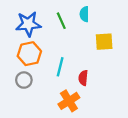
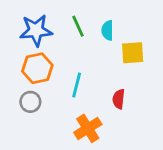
cyan semicircle: (84, 14) -> (107, 30), moved
red semicircle: (83, 78) -> (119, 99), moved

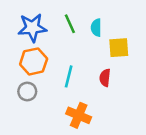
red semicircle: (119, 99) -> (105, 78), moved
orange cross: (88, 128) -> (79, 115), turned -35

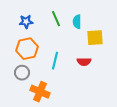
blue star: (32, 28) -> (26, 22), size x0.6
red semicircle: (105, 78) -> (84, 62), turned -96
orange cross: (79, 115) -> (40, 92), moved

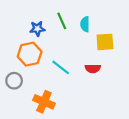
blue star: (26, 22) -> (37, 29), moved
cyan line: (55, 61) -> (61, 67), turned -66
gray circle: (22, 73) -> (14, 81), moved

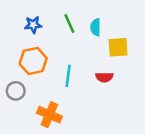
blue star: (37, 29) -> (33, 25), moved
cyan line: (61, 67) -> (68, 76), turned 60

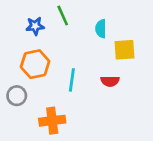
green line: (69, 23) -> (63, 16), moved
orange cross: (49, 115) -> (52, 121), turned -30

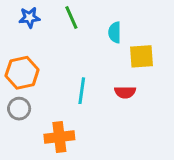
blue star: (35, 26) -> (30, 18), moved
orange hexagon: (35, 64) -> (22, 73), moved

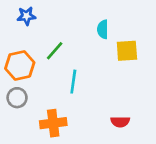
green line: (71, 18) -> (55, 51), moved, turned 65
red semicircle: (125, 92) -> (120, 122), moved

